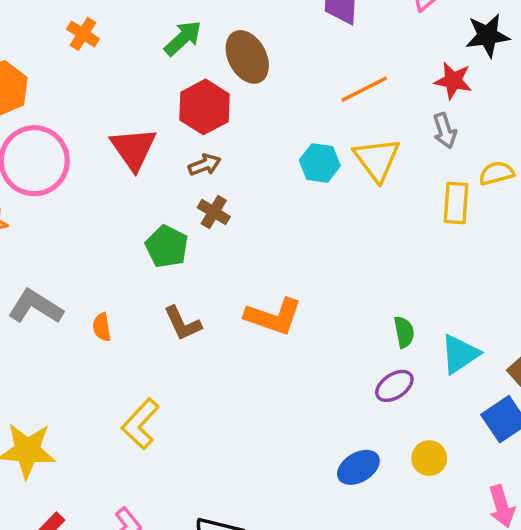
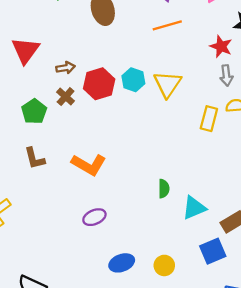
orange line: (364, 89) -> (167, 25), moved
red hexagon: (205, 107) -> (99, 84), moved
gray arrow: (445, 131) -> (226, 75), moved
purple ellipse: (394, 386) -> (94, 217), moved

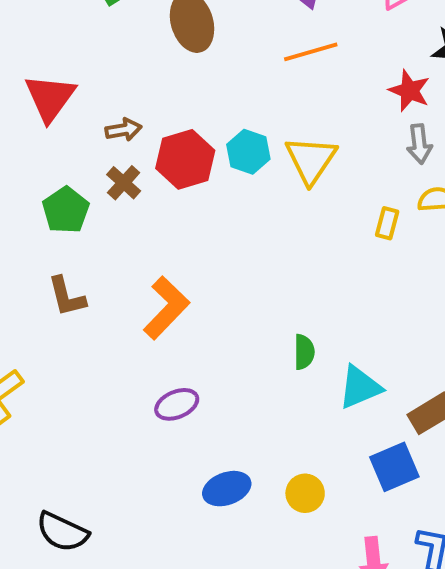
yellow rectangle: (209, 119) -> (387, 223), size x0.7
orange L-shape: (89, 165) -> (166, 308), turned -76

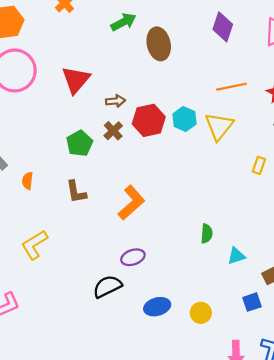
orange line: (311, 52) -> (231, 87), moved
cyan triangle: (360, 387) -> (236, 256), size x0.7
blue square: (394, 467) -> (252, 302), size x0.7
black semicircle: (62, 532) -> (107, 286), moved, turned 124

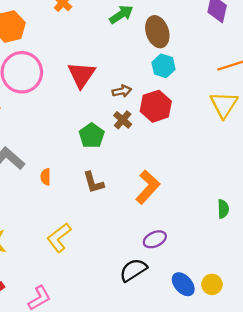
cyan hexagon: (184, 119) -> (163, 66), moved
blue ellipse: (157, 307) -> (183, 284), turned 70
yellow circle: (201, 313) -> (212, 284), moved

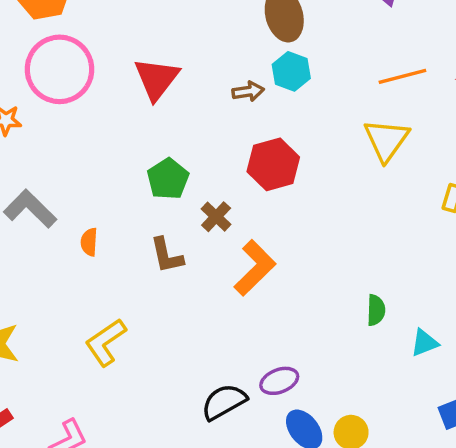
brown arrow: (122, 91) -> (248, 91), moved
red hexagon: (156, 106) -> (273, 164), moved
brown cross: (123, 120) -> (216, 217), moved
purple ellipse: (155, 239) -> (279, 381), moved

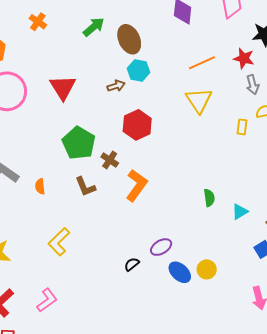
green pentagon: (168, 179) -> (79, 143), size x1.4
black semicircle: (224, 402) -> (132, 264), size x0.6

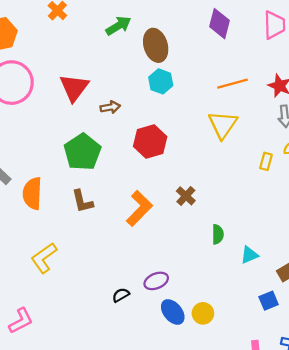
brown arrow: (116, 86) -> (110, 107), moved
brown cross: (110, 160) -> (186, 196), moved
orange semicircle: (40, 186) -> (32, 193), size x1.8

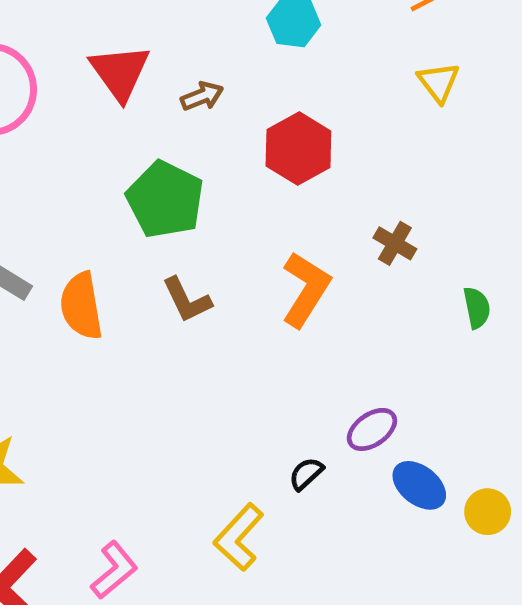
yellow triangle: (223, 125) -> (439, 82), size x0.7
yellow L-shape: (44, 258) -> (239, 537), moved
yellow circle: (203, 313) -> (488, 512), moved

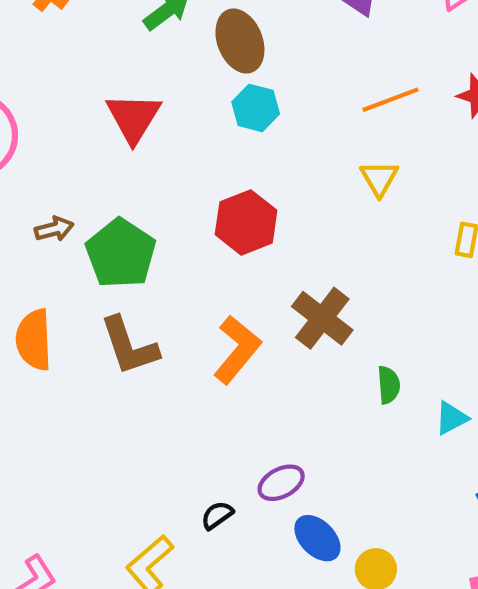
red triangle: (120, 72) -> (134, 118), moved
brown arrow: (202, 96) -> (54, 229), moved
brown cross: (395, 243) -> (322, 318), size x1.6
brown L-shape: (187, 300) -> (129, 346), size x1.4

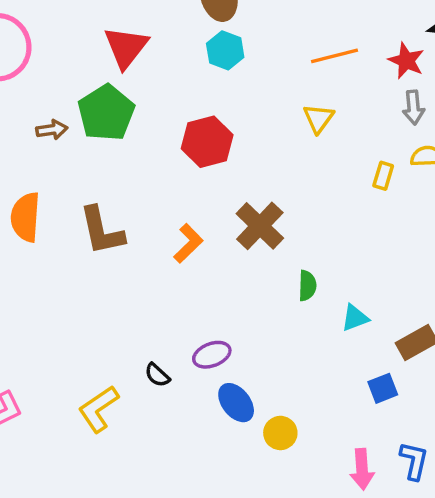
green pentagon: (121, 253) -> (106, 113), moved
orange L-shape: (237, 350) -> (188, 243), size x0.7
black semicircle: (217, 515) -> (157, 375), turned -108

